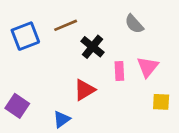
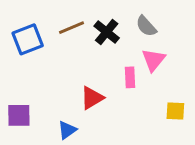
black cross: (92, 47) -> (107, 32), moved
pink triangle: (148, 67) -> (153, 60), moved
purple square: (17, 106) -> (19, 115), turned -35

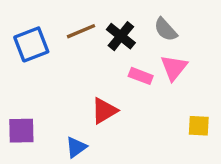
pink rectangle: (130, 77) -> (141, 76), moved, turned -66

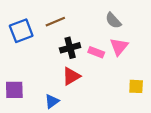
black cross: (121, 36) -> (70, 48), moved, turned 36

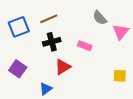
pink triangle: (119, 47) -> (121, 32), moved
black cross: (70, 48) -> (52, 42), moved
purple square: (14, 90) -> (18, 69), moved, turned 36

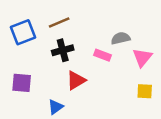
gray semicircle: (100, 18) -> (121, 38), moved, turned 119
pink triangle: (121, 32) -> (142, 57), moved
purple square: (18, 69) -> (22, 83), turned -30

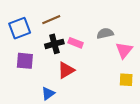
pink rectangle: (102, 55) -> (76, 43), moved
purple square: (22, 83) -> (25, 61), moved

